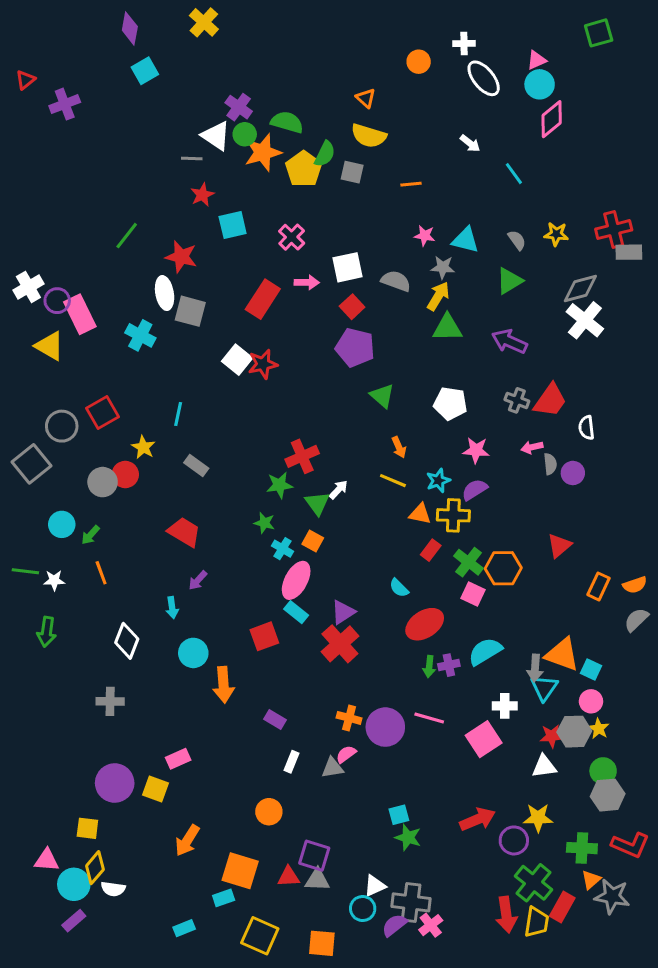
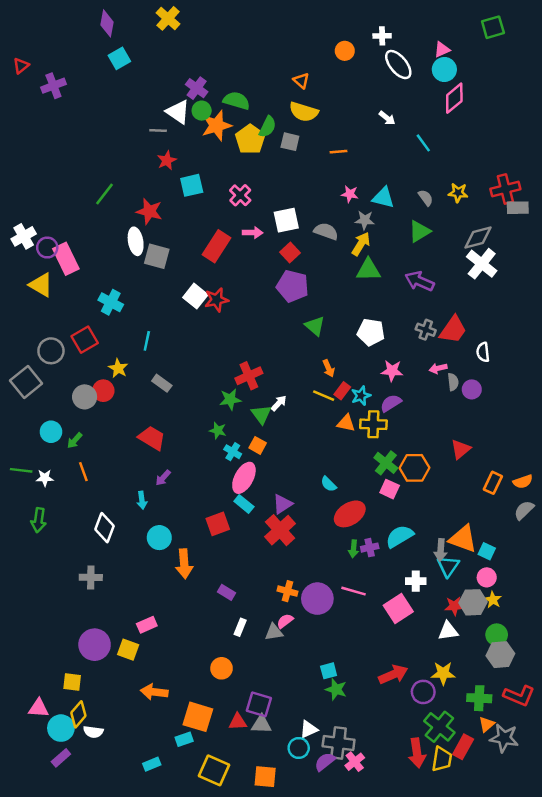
cyan cross: (140, 335) -> (111, 302), moved
red rectangle: (431, 550) -> (342, 391), moved
orange arrow: (187, 840) -> (154, 692), turned 65

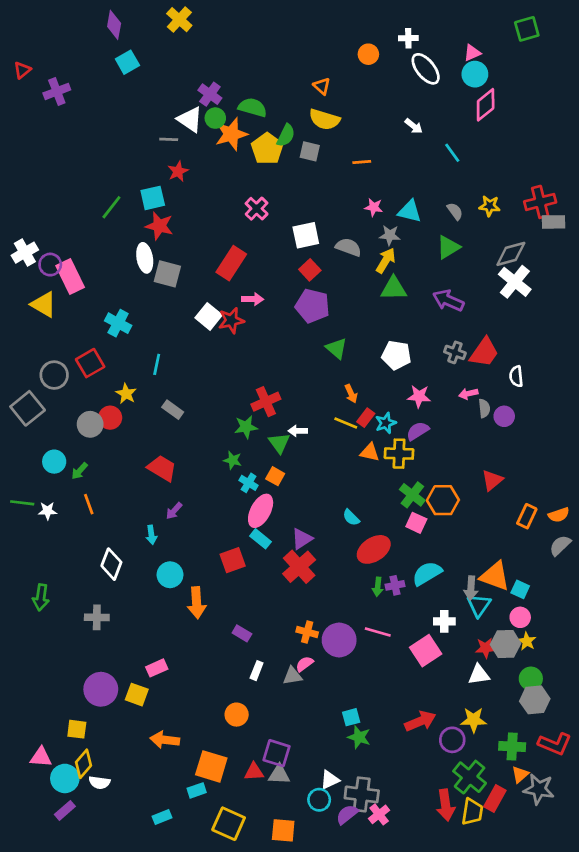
cyan square: (192, 185) -> (153, 198), moved
pink arrow: (253, 233) -> (253, 299), moved
white arrow: (279, 403) -> (298, 431), turned -133
green arrow: (39, 520) -> (41, 597), moved

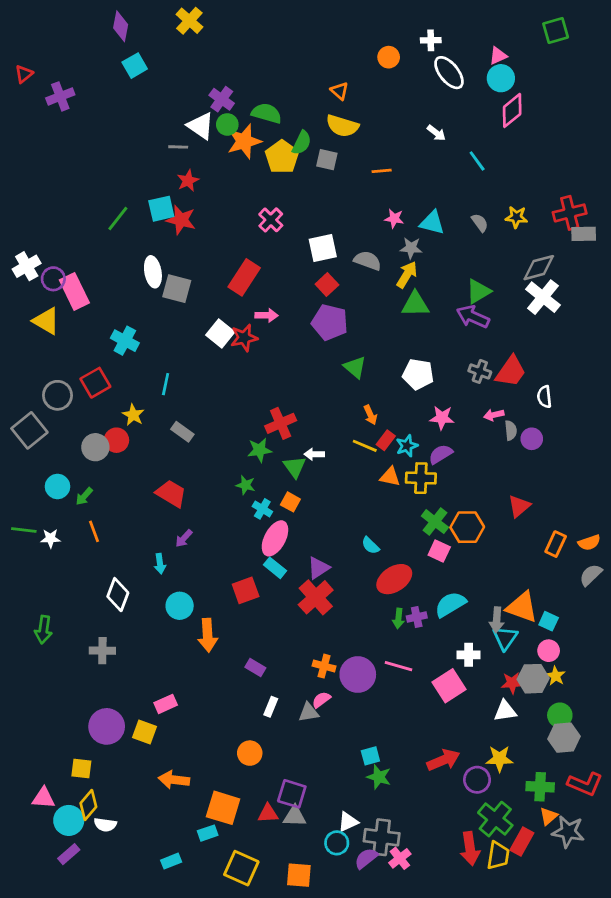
red star: (159, 226) -> (181, 220), moved
green triangle: (448, 247) -> (478, 291), moved

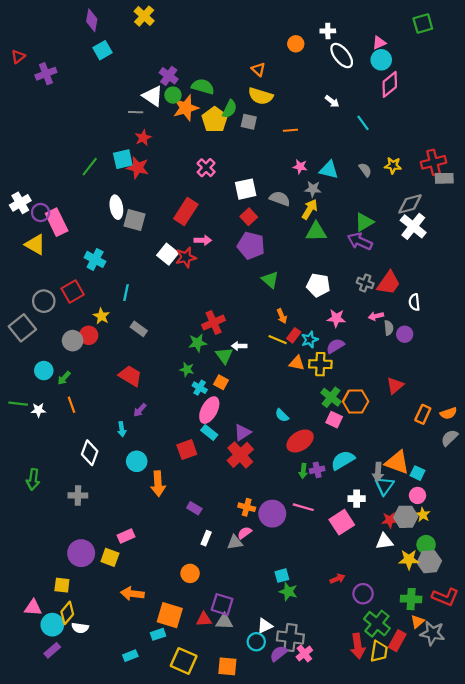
yellow star: (499, 759) -> (409, 560), moved
red arrow: (443, 760) -> (337, 579), size x0.6

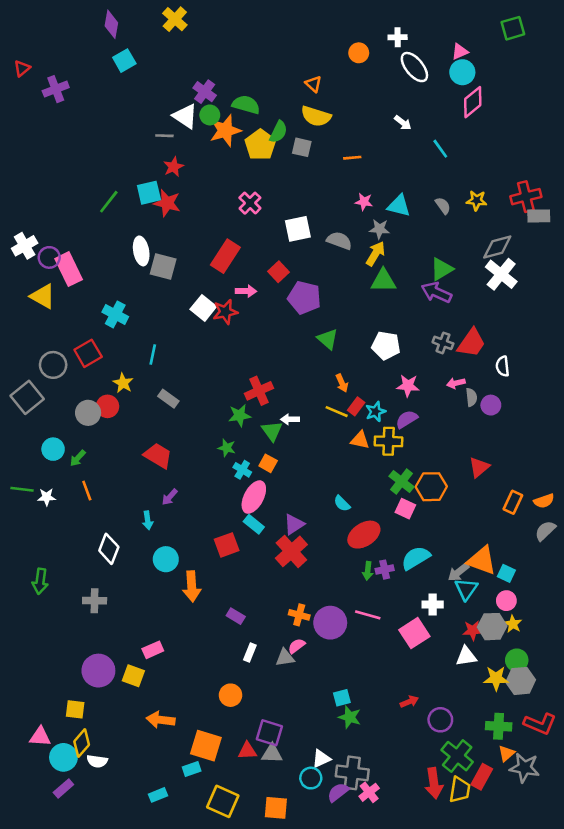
red square: (249, 217) -> (278, 272), moved
gray arrow: (378, 472) -> (458, 572), turned 48

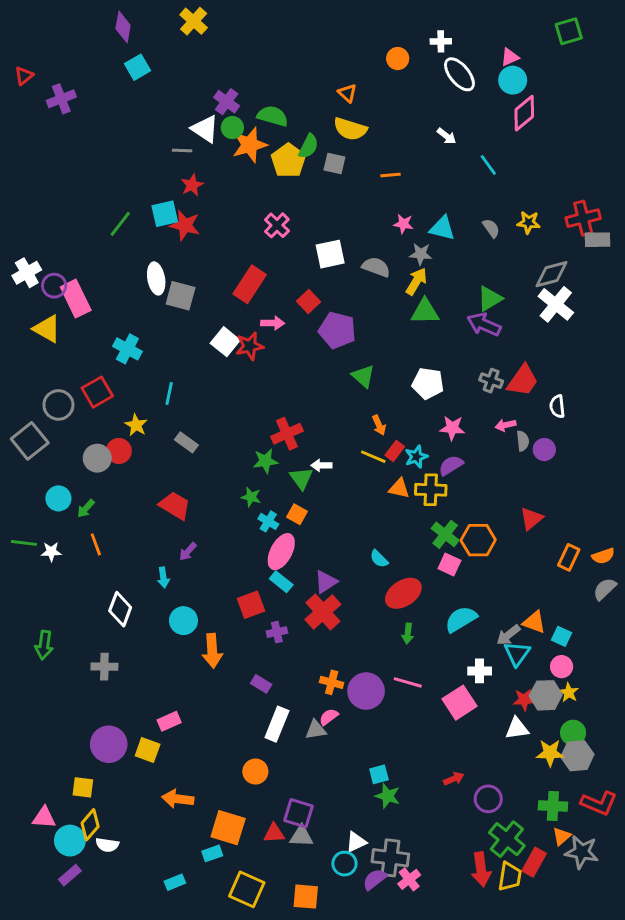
orange triangle: (482, 560) -> (534, 622), size x0.7
purple cross: (385, 570) -> (277, 632), moved
white rectangle: (250, 652) -> (277, 724), size x1.6

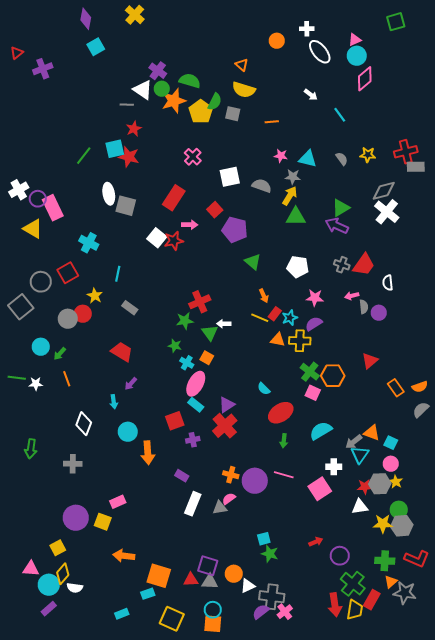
orange rectangle: (569, 557) -> (396, 388), turned -60
orange circle: (255, 772) -> (234, 574), moved
yellow square: (83, 787) -> (58, 548), turned -35
cyan circle: (344, 864) -> (213, 610), moved

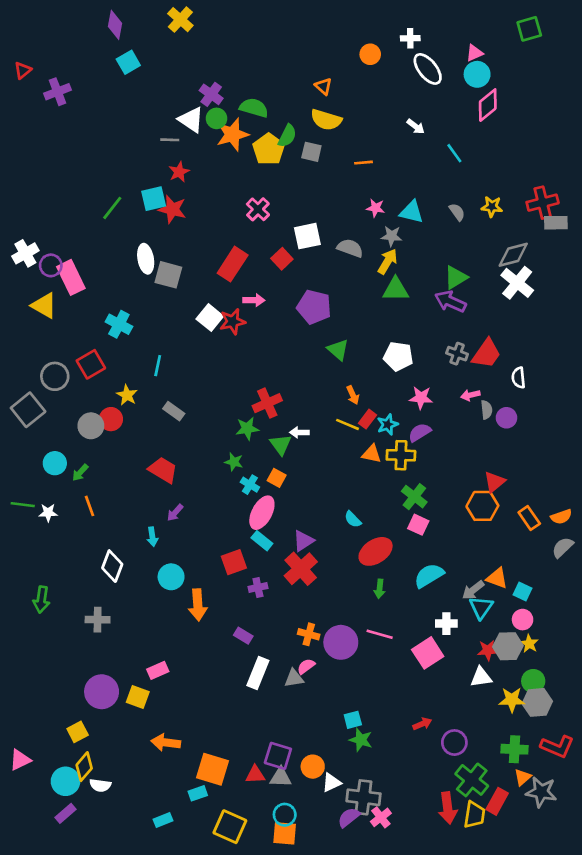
red square: (215, 210) -> (282, 259), moved
orange hexagon: (333, 376) -> (482, 506), moved
pink triangle: (31, 569) -> (20, 760), moved, turned -30

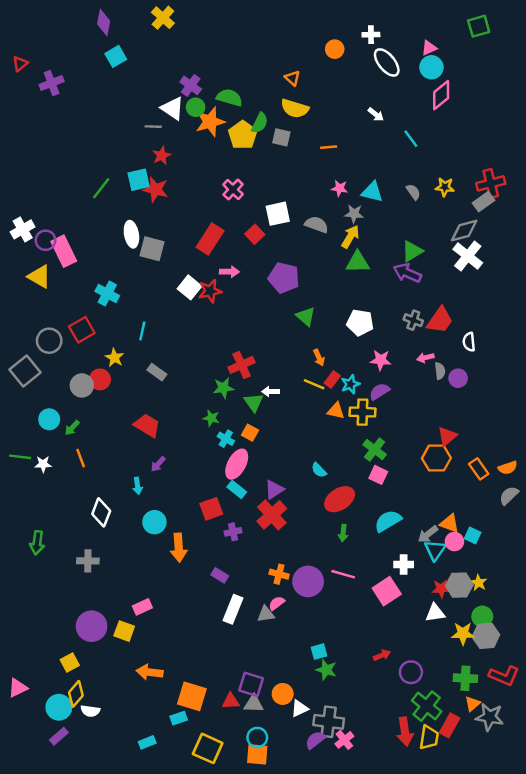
gray rectangle: (556, 223) -> (483, 202), moved, turned -35
pink circle: (523, 620) -> (454, 542), moved

